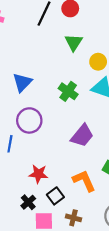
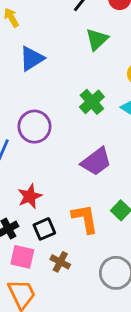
green triangle: (74, 42) -> (97, 39), moved
blue triangle: (22, 82) -> (32, 58), moved
red star: (38, 174) -> (30, 196), turned 30

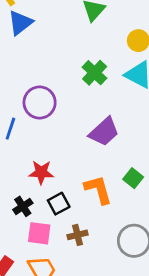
blue triangle: (32, 58) -> (20, 23), moved
red star: (30, 196) -> (41, 172), turned 30
brown cross: (60, 262) -> (77, 235), turned -36

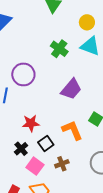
pink square: (39, 233) -> (35, 166), turned 36

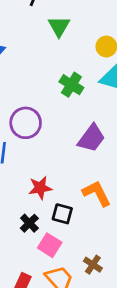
black square: (46, 143) -> (62, 214), turned -35
brown cross: (62, 164) -> (93, 265), moved, turned -32

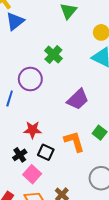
green cross: (71, 85) -> (53, 55), moved

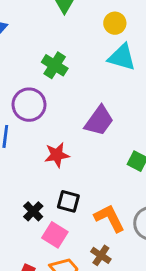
red star: (33, 130) -> (57, 155), moved
orange L-shape: (74, 142) -> (109, 218), moved

